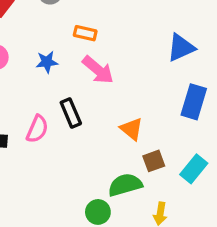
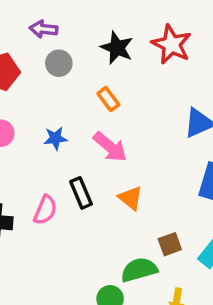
orange rectangle: (85, 33) -> (108, 99), moved, turned 40
orange triangle: (131, 129) -> (131, 198), moved

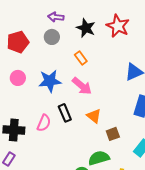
purple arrow: (43, 29) -> (56, 17), moved
blue star: (55, 138) -> (50, 81), size x1.6
brown square: (170, 244) -> (113, 134), moved

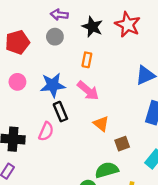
orange rectangle: (81, 58) -> (87, 60), turned 48
black rectangle: (65, 113) -> (60, 112), moved

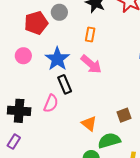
red pentagon: (17, 42) -> (36, 23), moved
blue star: (53, 85) -> (57, 59), turned -30
orange triangle: (101, 124) -> (89, 124), moved

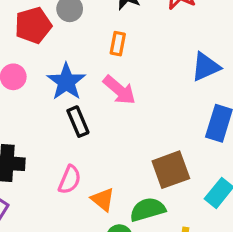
pink semicircle: (51, 103) -> (70, 180), moved
brown square: (124, 115) -> (171, 170), size x1.6
orange triangle: (89, 124) -> (103, 200), moved

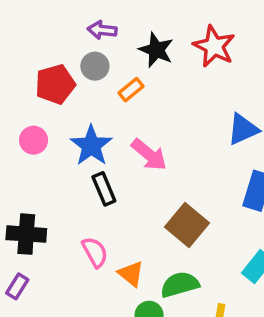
orange rectangle: (118, 44) -> (131, 90), moved, turned 40
brown square: (171, 170) -> (187, 225), moved, turned -30
pink semicircle: (70, 180) -> (95, 252), turned -52

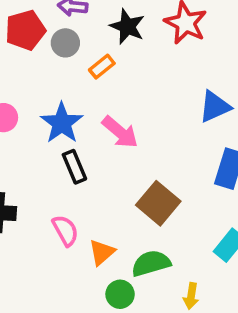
red pentagon: (55, 84) -> (25, 30), moved
orange triangle: (131, 274) -> (102, 252), turned 40

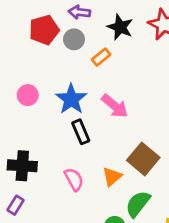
orange triangle: (102, 252) -> (112, 177), moved
green semicircle: (151, 263) -> (138, 204), turned -36

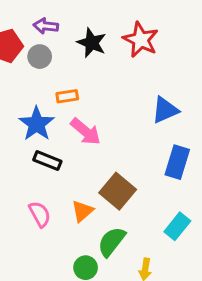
orange rectangle: (101, 57) -> (67, 96), moved, turned 30
black rectangle: (81, 132) -> (47, 161), turned -45

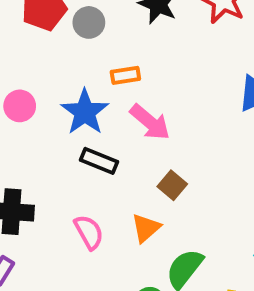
brown square: (118, 191) -> (172, 185), moved, size x0.6

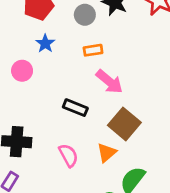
gray circle: (89, 22) -> (85, 15), moved
blue star: (85, 112) -> (45, 43), moved, size x0.6
brown square: (172, 185) -> (124, 124), size x1.6

